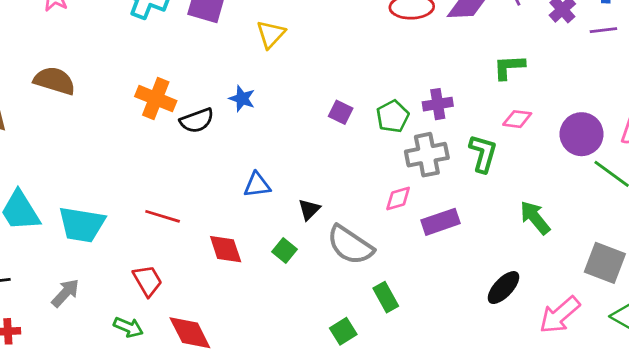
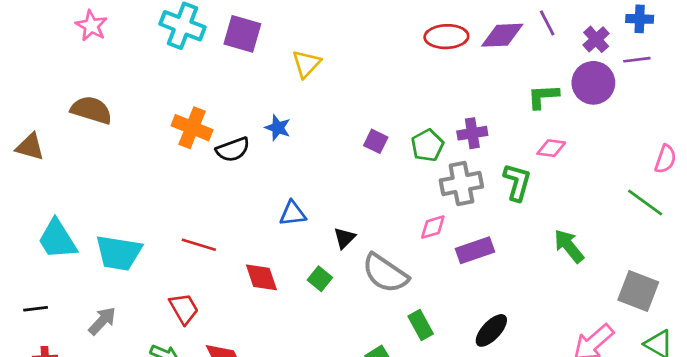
purple circle: (582, 134) -> (593, 83), moved
black ellipse: (503, 288) -> (491, 330), moved

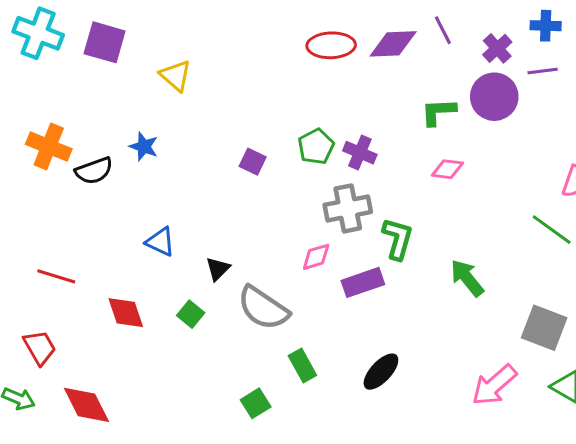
yellow triangle: (306, 64) -> (176, 76), turned -32
purple cross: (472, 133) -> (360, 153), turned 32
green pentagon: (427, 145) -> (316, 147), moved
green L-shape: (517, 182) -> (398, 239), moved
blue triangle: (293, 213) -> (160, 242), turned 32

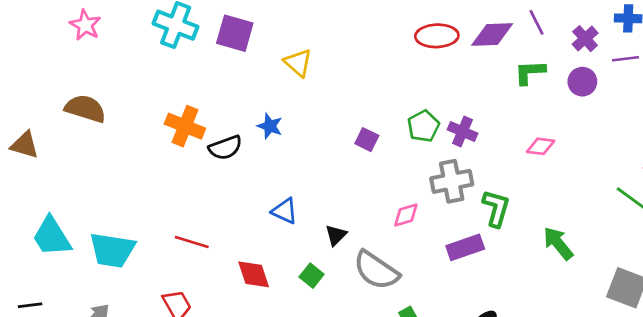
purple circle: (494, 97) -> (582, 82), size x0.7
green L-shape: (438, 112) -> (530, 72), moved
pink diamond: (316, 257) -> (406, 215), moved

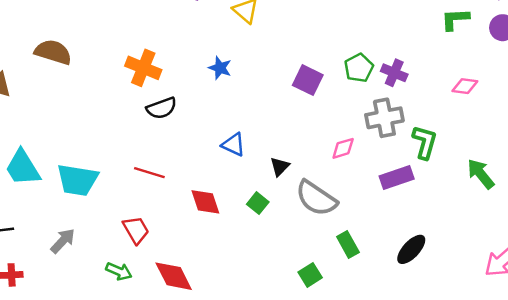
purple square: (367, 140) -> (308, 80), size x1.4
black semicircle: (225, 148) -> (162, 108), moved

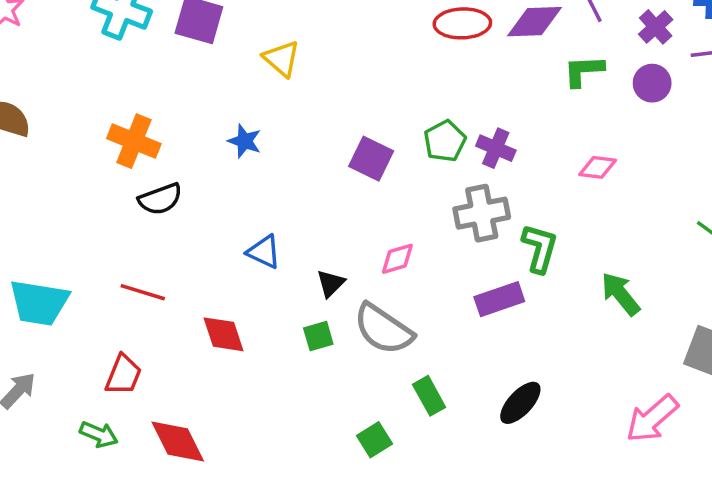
pink diamond: (343, 148) -> (397, 259), moved
green square: (258, 203) -> (318, 336), moved, turned 35
red trapezoid: (136, 230) -> (123, 375), turned 52

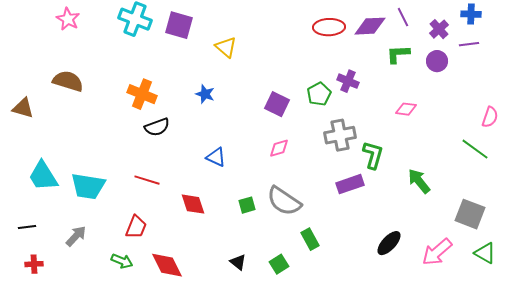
purple cross: (496, 148) -> (348, 81), moved
pink diamond: (397, 259) -> (279, 148), moved
black triangle: (331, 283) -> (238, 262), moved, turned -36
black ellipse: (520, 403) -> (389, 243), moved

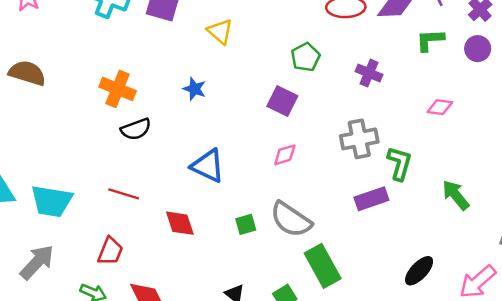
green pentagon: (319, 94) -> (306, 57), moved
blue triangle: (216, 157) -> (208, 166), size x1.4
gray arrow: (76, 236) -> (37, 262), size x1.4
green rectangle: (310, 239) -> (323, 266), size x1.6

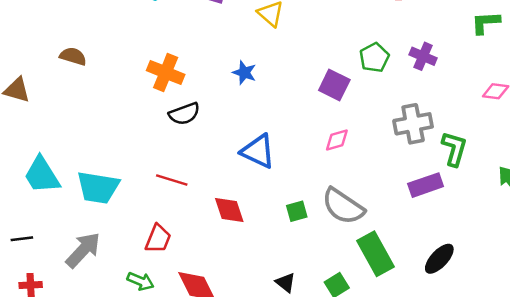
green pentagon: (306, 57) -> (374, 58), moved
brown semicircle: (27, 73) -> (73, 56), size x0.7
black ellipse: (419, 271) -> (439, 259), moved

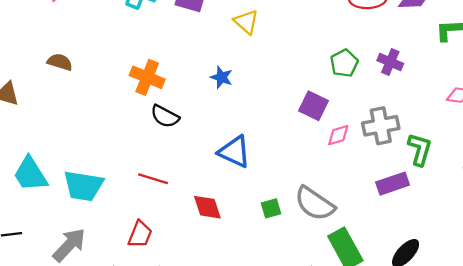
purple square: (334, 85) -> (314, 106), moved
black semicircle: (184, 114) -> (165, 116), turned 48
pink diamond: (337, 140) -> (338, 135), moved

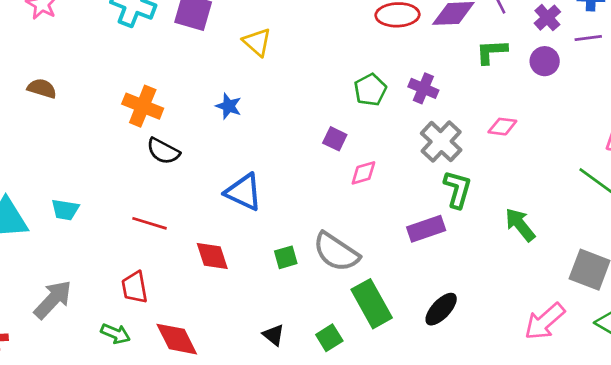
purple square: (314, 106) -> (335, 139), size x0.7
gray cross: (381, 126) -> (441, 142), moved, turned -36
cyan trapezoid: (83, 186) -> (65, 210), moved, size x0.6
red trapezoid: (140, 234) -> (135, 287), turned 148

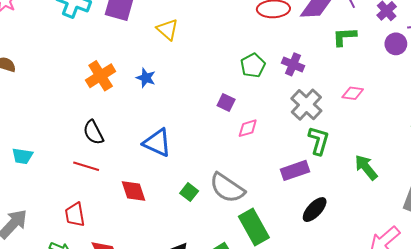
purple circle: (545, 61) -> (396, 44), moved
orange cross: (143, 106) -> (101, 76), moved, turned 36
black semicircle: (163, 151) -> (93, 132), moved, turned 35
green square: (286, 257) -> (189, 192), turned -36
black ellipse: (441, 309) -> (315, 210), moved

